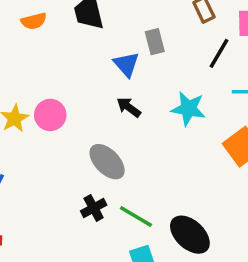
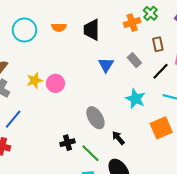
gray rectangle: (155, 42) -> (134, 60), moved, turned -40
black arrow: (129, 107) -> (118, 138), moved
gray ellipse: (107, 162) -> (95, 118), moved

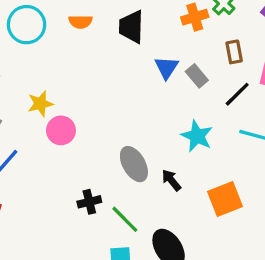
blue triangle: (106, 65) -> (166, 68), moved
pink circle: (55, 83) -> (61, 130), moved
orange square: (161, 128) -> (225, 199), moved
black arrow: (118, 138) -> (171, 180), moved

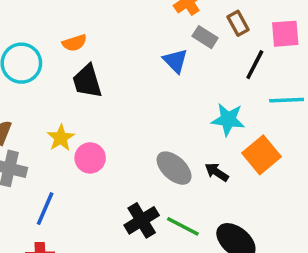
black trapezoid: (131, 27) -> (87, 81), moved
gray rectangle: (197, 76) -> (205, 37), moved
orange square: (225, 199) -> (261, 155), moved
black cross: (89, 202) -> (142, 220), size x1.4

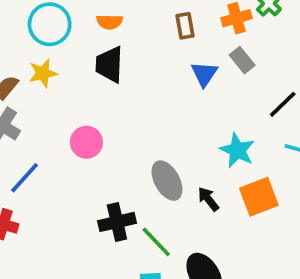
brown rectangle: (238, 23) -> (185, 26), moved
yellow star: (61, 138) -> (43, 73), moved

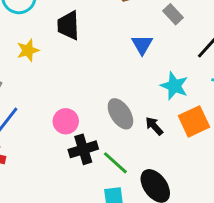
yellow star: (43, 73) -> (28, 50), moved
blue triangle: (204, 74) -> (142, 45), moved
pink circle: (86, 142) -> (66, 121), moved

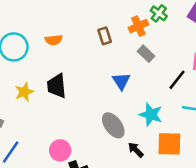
black trapezoid: (68, 25) -> (57, 86), moved
gray ellipse: (120, 114) -> (113, 125), moved
orange square: (194, 121) -> (169, 144), turned 30

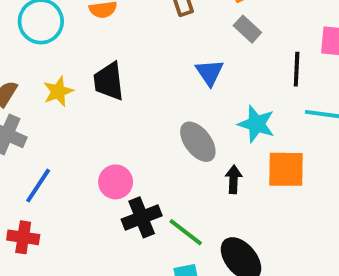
black line: (177, 80) -> (297, 69), turned -35
black arrow: (136, 150) -> (234, 179), turned 49

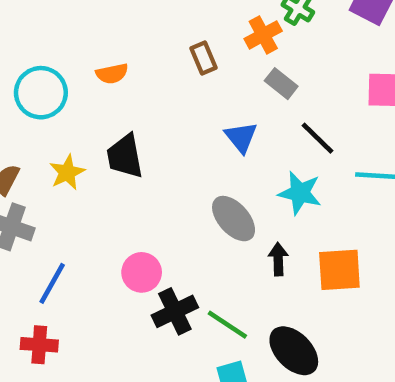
black line: (297, 69) -> (318, 138), moved, turned -44
orange square: (286, 169) -> (339, 270), moved

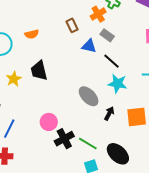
blue triangle: (241, 137) -> (89, 46), moved, turned -35
black line: (318, 138) -> (111, 61), moved
black arrow: (278, 259) -> (109, 113), turned 32

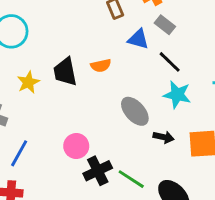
orange semicircle: (32, 34) -> (101, 66), moved
black arrow: (109, 113) -> (164, 137), turned 72

